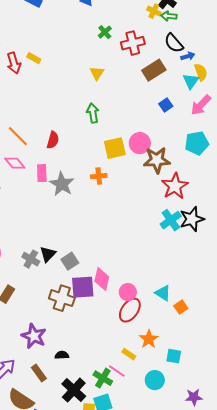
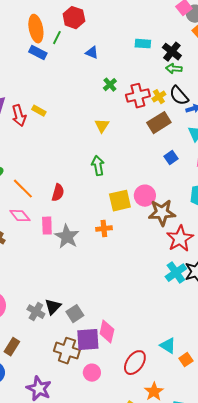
yellow cross: (154, 11) -> (159, 97), moved, turned 32
pink circle: (128, 292) -> (92, 373), moved

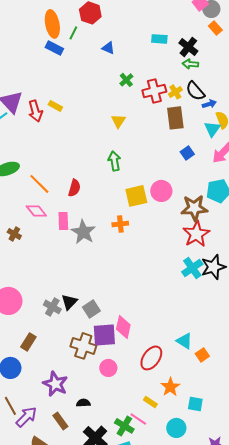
brown rectangle: (159, 123) -> (175, 118), turned -65
brown star: (162, 213) -> (194, 208), moved

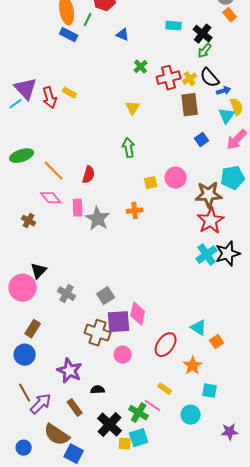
green arrow: (190, 64) -> (205, 51), turned -56
yellow square: (136, 196) -> (151, 183), size x0.6
black triangle: (69, 302) -> (39, 271), moved
brown rectangle: (28, 342) -> (33, 329), moved
orange star: (170, 387) -> (193, 366), moved

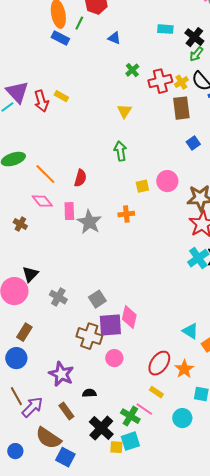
red ellipse: (166, 345) -> (159, 363), moved

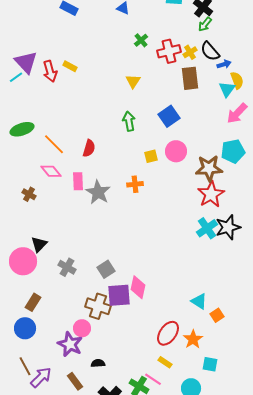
blue square: (193, 143) -> (169, 116), moved, size x1.5
pink circle: (114, 358) -> (82, 328), moved

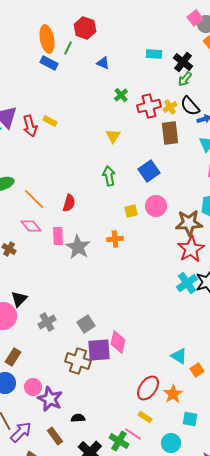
gray cross: (67, 267) -> (47, 322), turned 30
pink circle: (82, 328) -> (33, 387), moved

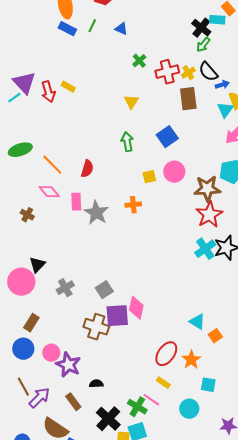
green line: (68, 48) -> (92, 26), moved
cyan rectangle: (154, 54) -> (217, 20), moved

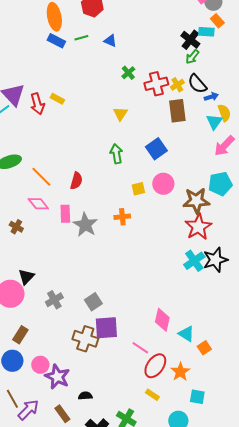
green line: (92, 26) -> (81, 38), turned 48
pink diamond: (136, 308) -> (162, 320), moved
pink line: (151, 400) -> (140, 348), moved

